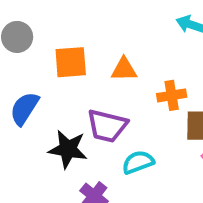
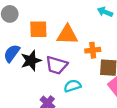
orange triangle: (124, 69) -> (67, 35), size x1.5
black star: (68, 149) -> (31, 61), moved, turned -30

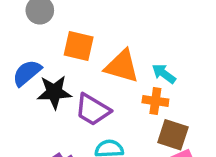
cyan arrow: (105, 12) -> (164, 74), moved

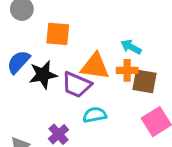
orange triangle: (122, 66) -> (95, 66), moved
brown square: (173, 135) -> (144, 81), moved

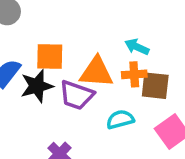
orange square: (58, 34) -> (50, 56), moved
cyan semicircle: (95, 115) -> (120, 119), moved

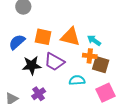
orange triangle: (96, 72) -> (70, 37), moved
black star: (37, 86) -> (32, 65), moved

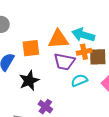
cyan arrow: (94, 40) -> (83, 35), size x1.5
purple trapezoid: (54, 62) -> (64, 62), moved

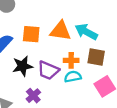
orange cross: (84, 52) -> (71, 60), moved
purple trapezoid: (64, 62) -> (48, 70), moved

